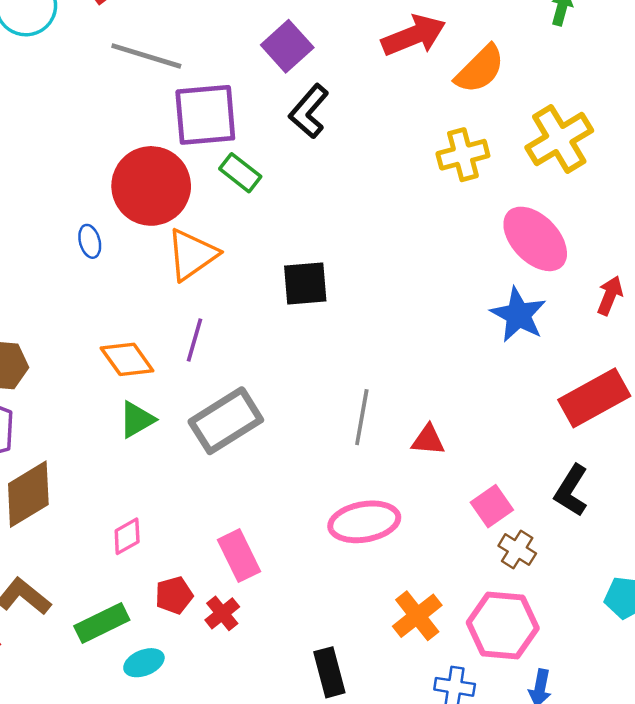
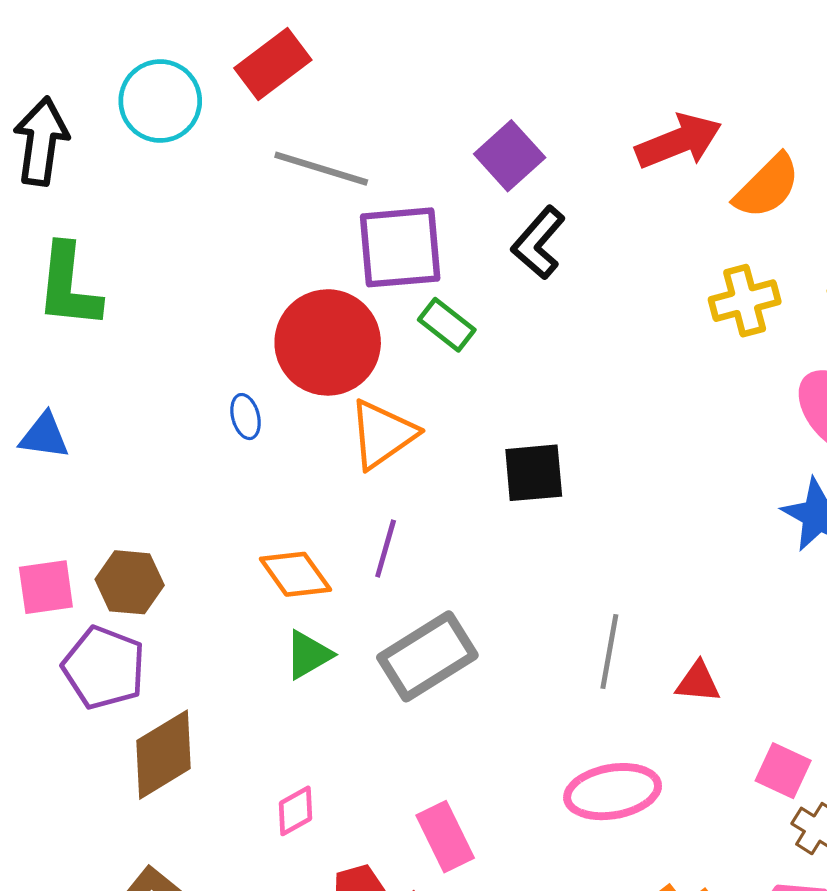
pink square: (492, 506) -> (783, 771), turned -30

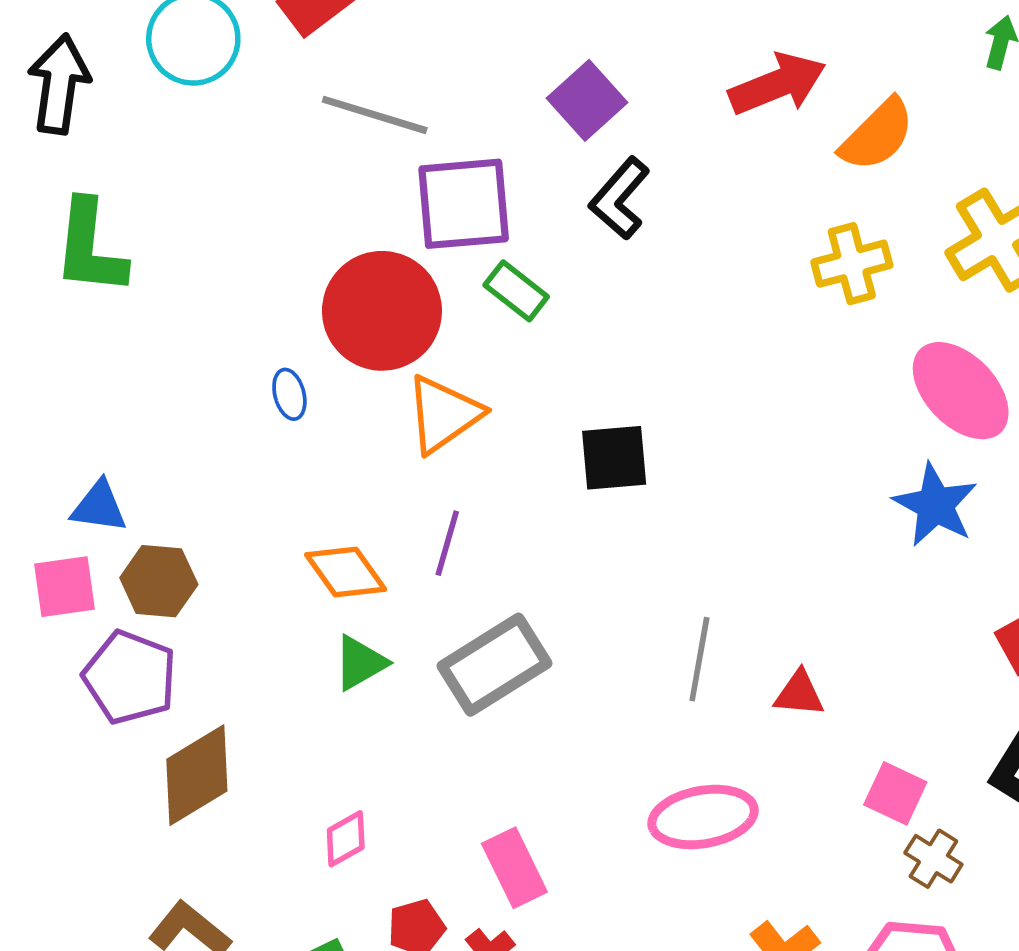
blue triangle: (44, 436) -> (99, 507), moved

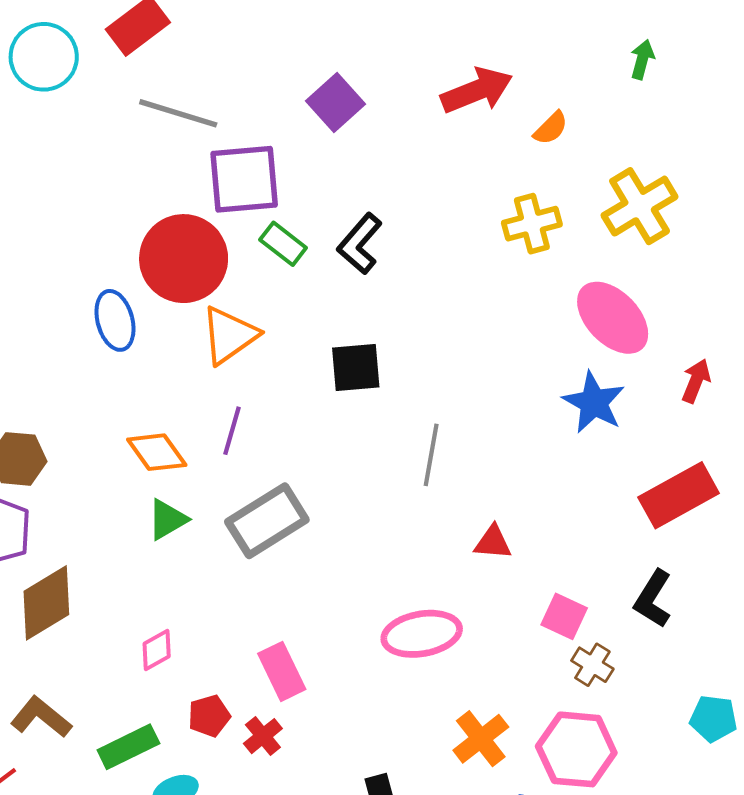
orange semicircle: (877, 135) -> (551, 128), size x0.6
black L-shape: (620, 198) -> (360, 244), moved
blue ellipse: (289, 394) -> (115, 320), size x1.6
gray line: (699, 659) -> (431, 455), moved

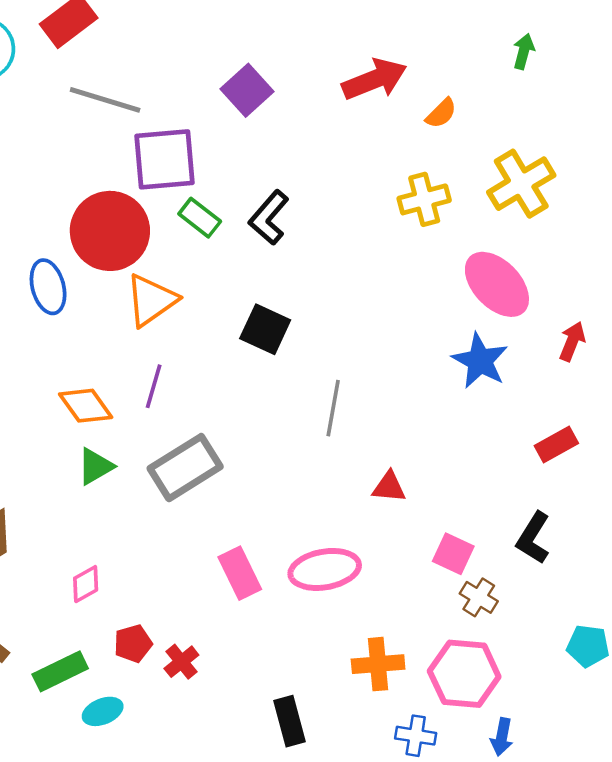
black square: (356, 367) -> (265, 329), turned 30
red rectangle: (679, 495) -> (556, 445), size x0.6
pink rectangle: (282, 671) -> (240, 573), moved
orange cross: (481, 739) -> (378, 664), turned 33

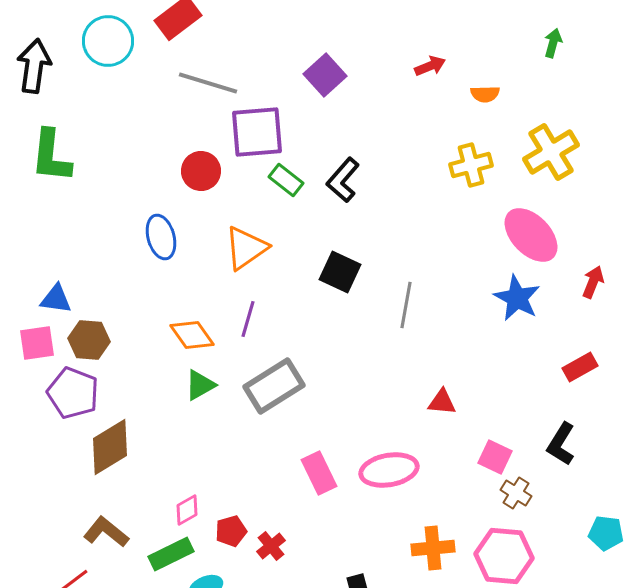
red arrow: (374, 79) -> (430, 66), size x0.6
orange semicircle: (441, 113) -> (485, 94), turned 44
red circle: (110, 231) -> (201, 171), moved, size x0.6
gray line: (333, 408) -> (406, 305), moved
pink diamond: (86, 584) -> (187, 510), moved

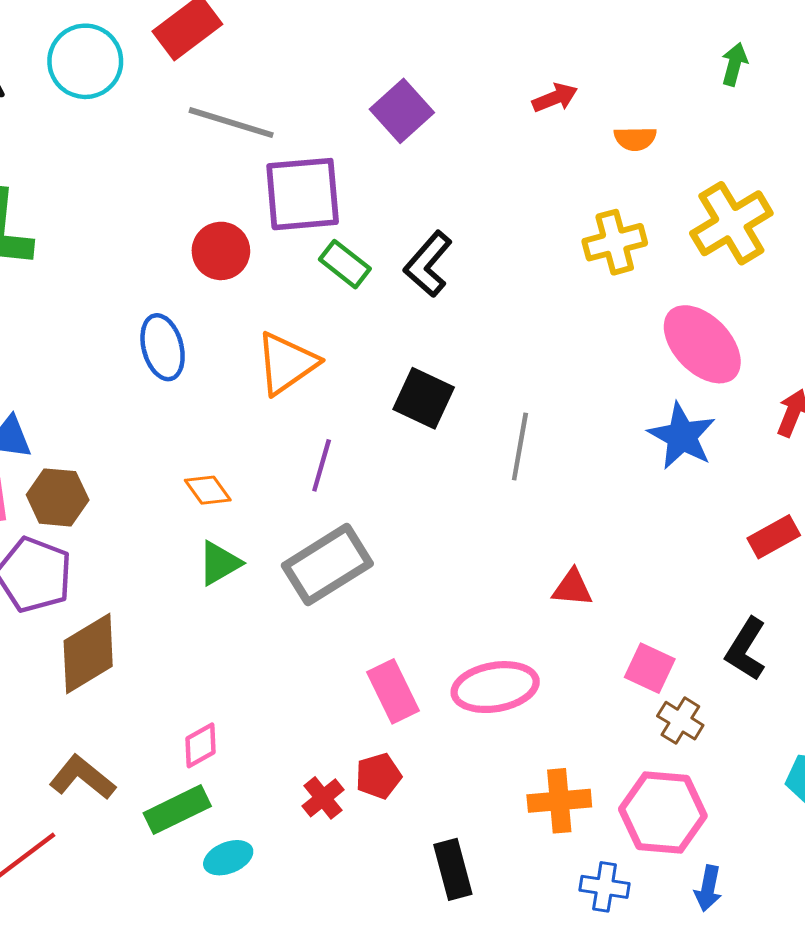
purple line: (248, 319) -> (322, 465), moved
orange diamond: (192, 335) -> (208, 490), size x0.7
red pentagon: (231, 531) -> (378, 776), moved

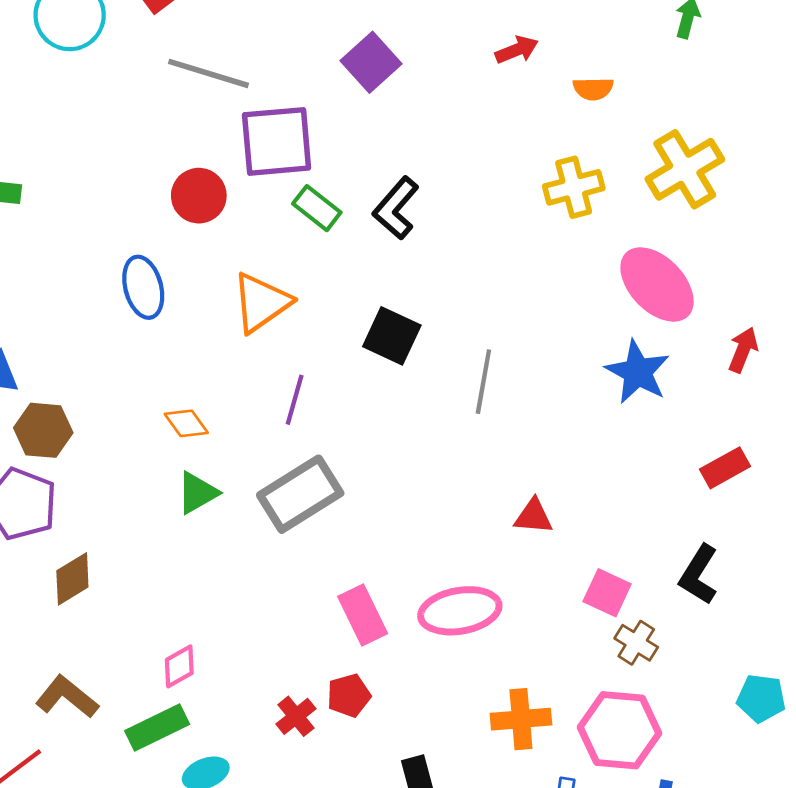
brown diamond: (88, 654) -> (72, 579), size x0.7

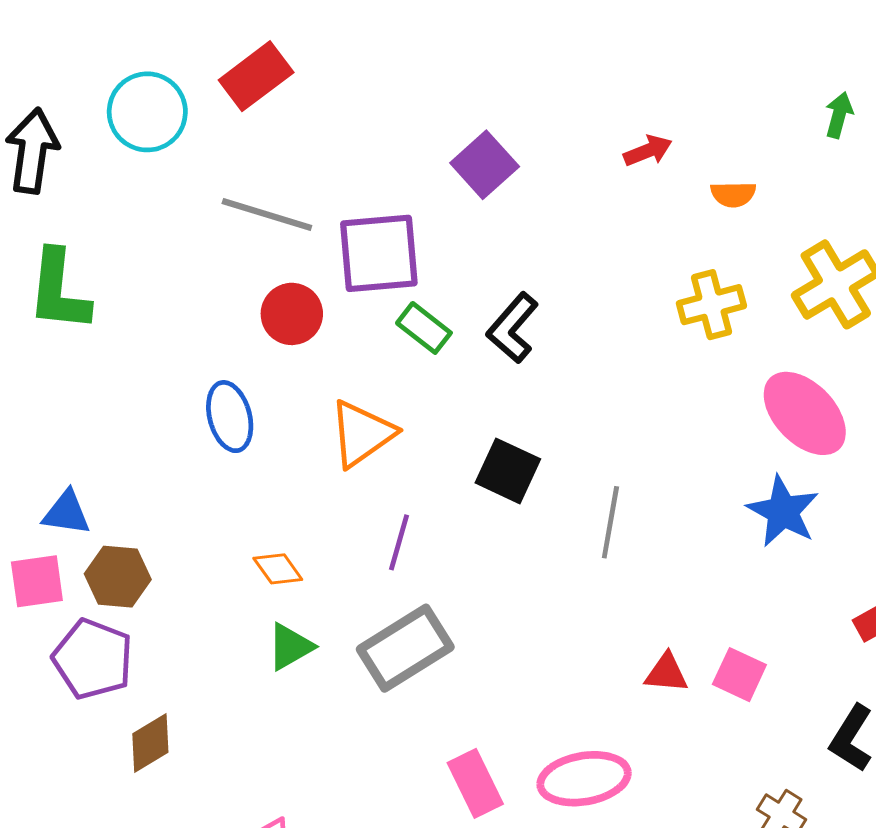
gray line: (208, 73) -> (267, 214), moved
pink square: (607, 593) -> (739, 675), moved

